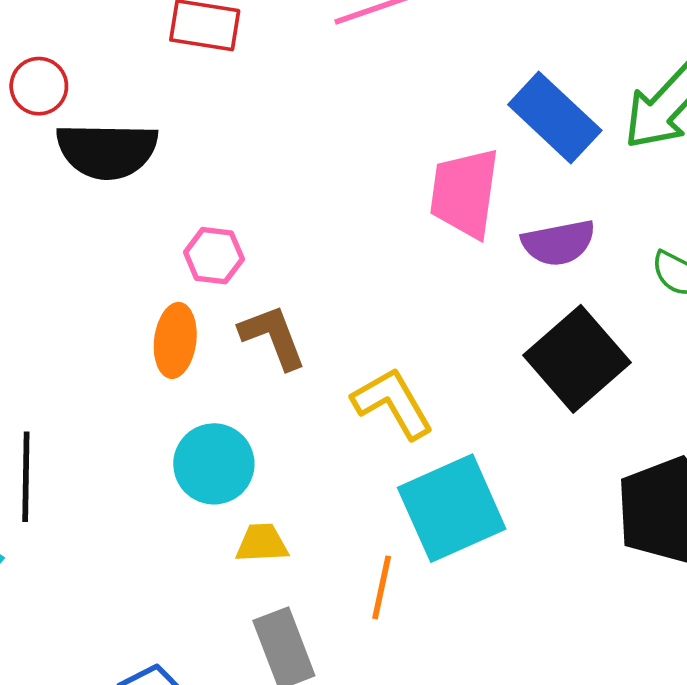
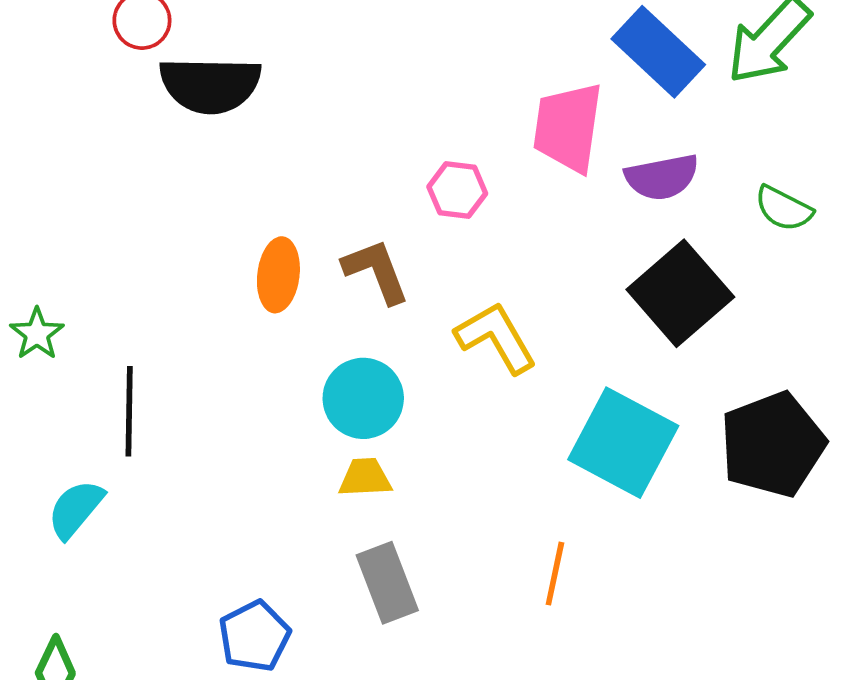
pink hexagon: (214, 256) -> (457, 190), moved
cyan circle: (214, 464) -> (363, 398), moved
cyan square: (452, 508) -> (623, 443), moved, turned -38
orange line: (382, 587) -> (555, 574), moved

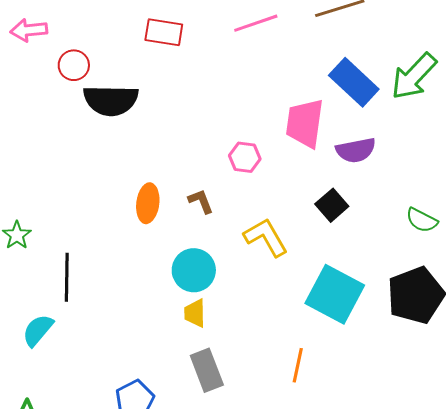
green semicircle: (784, 208) -> (422, 220), moved
brown L-shape: (376, 271) -> (201, 201), size x0.7
black square: (680, 293) -> (332, 205), moved, size x0.6
yellow trapezoid: (365, 478) -> (195, 313), turned -88

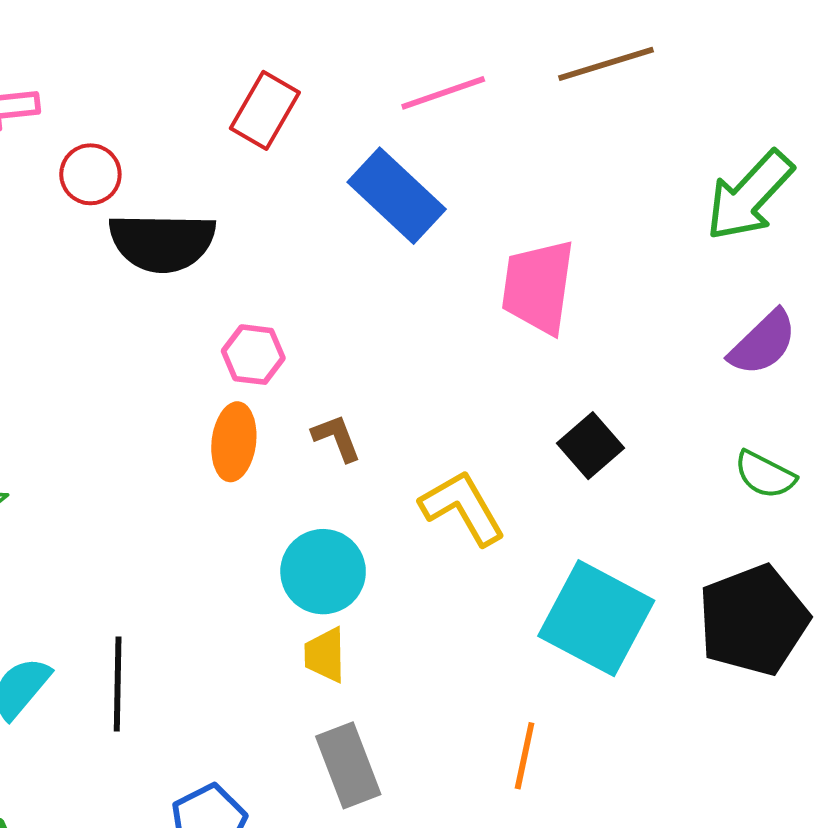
red rectangle: (164, 32) -> (265, 110), turned -69
blue rectangle: (354, 82) -> (397, 196), moved
purple semicircle: (356, 150) -> (763, 343), moved, turned -33
pink hexagon: (245, 157) -> (253, 355), moved
black line: (67, 277) -> (118, 684), moved

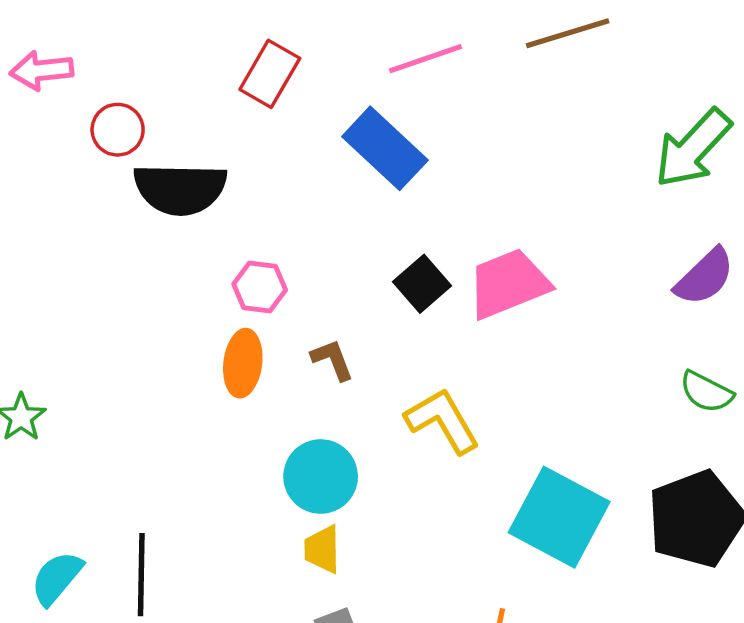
pink trapezoid: (538, 287) -> (508, 284), moved, turned 60
black square: (590, 446) -> (422, 284), moved

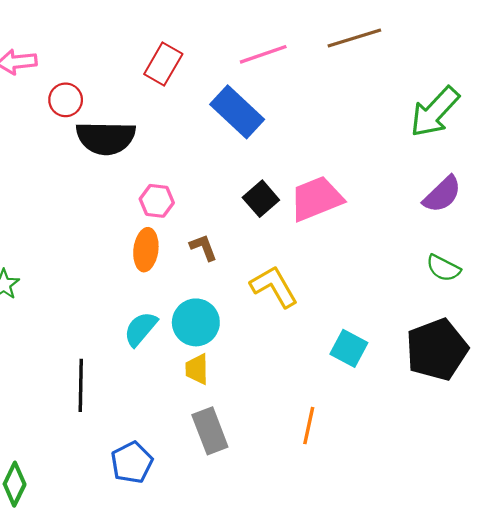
cyan square: (559, 517) -> (349, 348), size x0.6
cyan semicircle: (57, 578) -> (140, 329), moved

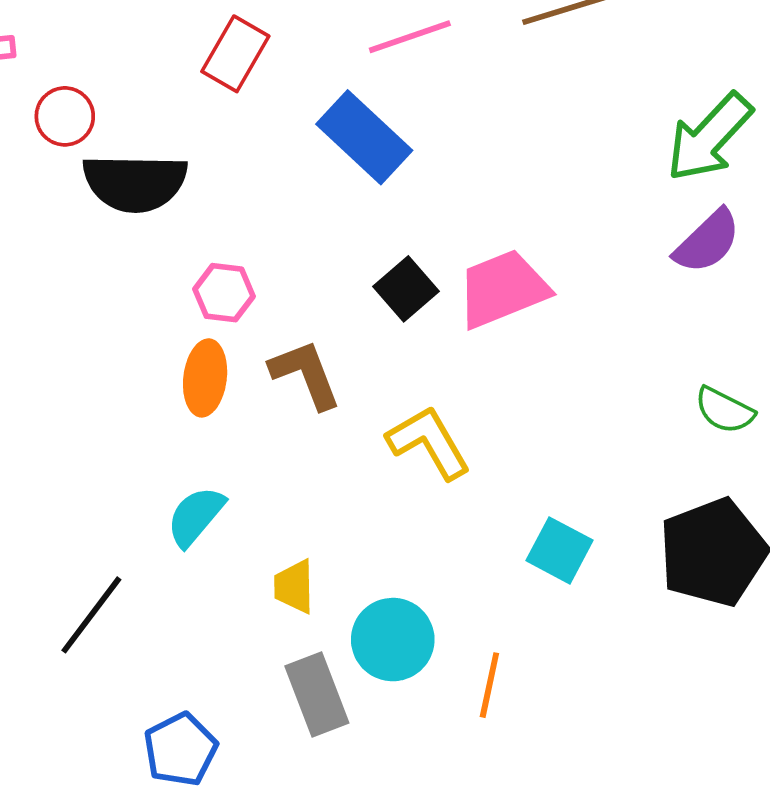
purple semicircle: (442, 194) -> (707, 241), moved
brown L-shape: (203, 247) -> (306, 374), size x1.5
cyan circle: (196, 322) -> (393, 640), moved
black line: (81, 385) -> (91, 615), turned 36

